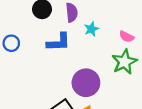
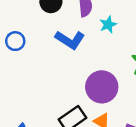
blue L-shape: (58, 42) -> (70, 40), turned 35

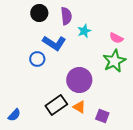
blue circle: (15, 41) -> (37, 59), moved

